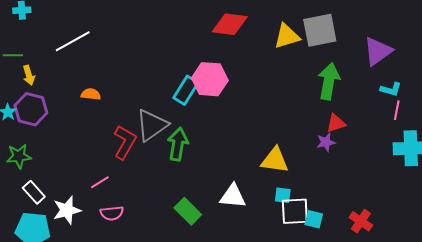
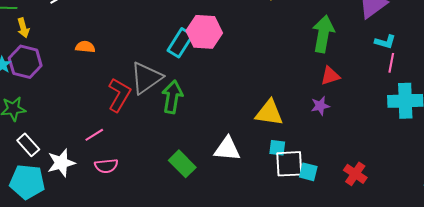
purple star: (326, 142) -> (320, 106), moved

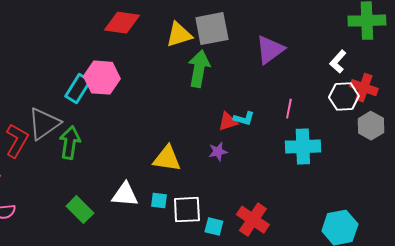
green arrow: (323, 34) -> (199, 69), moved
cyan L-shape: (385, 42) -> (244, 119), moved
cyan square: (277, 148) -> (159, 201), moved
cyan square: (308, 172) -> (214, 227), moved
red cross: (355, 174) -> (253, 220), size x1.4

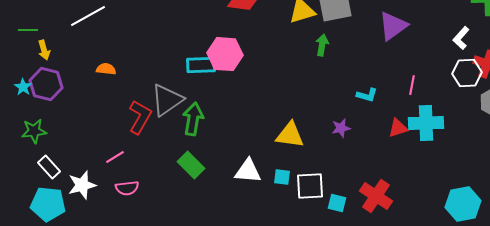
green arrow: (199, 69) -> (322, 45), size x0.6
cyan rectangle: (78, 89) -> (201, 65), turned 56
red triangle: (228, 122) -> (398, 128), moved
green rectangle: (80, 210) -> (191, 165), moved

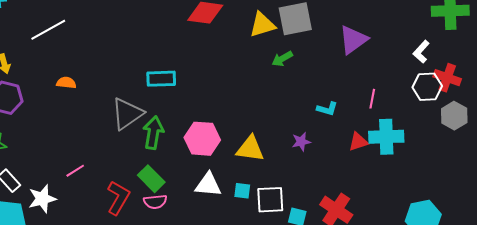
green arrow: (322, 45) -> (282, 59), turned -130
pink hexagon: (225, 54) -> (202, 139), moved
red L-shape: (140, 117) -> (118, 198), moved
pink semicircle: (127, 188) -> (155, 202), moved

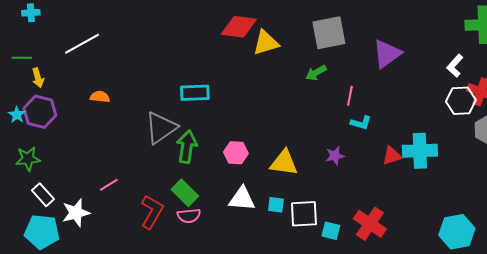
yellow triangle: (262, 25) -> (266, 43), moved
pink line: (372, 99) -> (350, 96), moved
pink hexagon: (202, 139) -> (236, 153), size x0.7

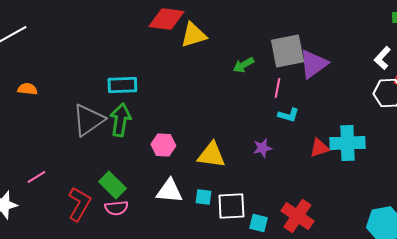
gray square: (329, 33) -> (287, 51), moved
purple triangle: (387, 54) -> (313, 64), moved
green arrow: (187, 147) -> (120, 120), moved

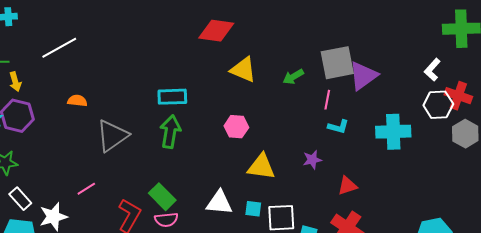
yellow triangle: (193, 35) -> (243, 70), moved, turned 40
gray triangle: (88, 120) -> (112, 136), moved
cyan cross: (347, 143) -> (393, 132), moved
pink hexagon: (163, 145) -> (236, 127), moved
red triangle: (319, 148) -> (347, 186), moved

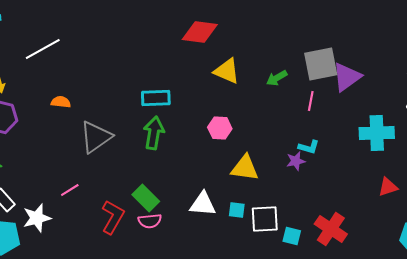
cyan L-shape: (338, 127) -> (309, 147), moved
red triangle: (347, 186) -> (388, 187), moved

